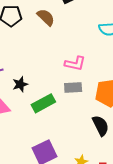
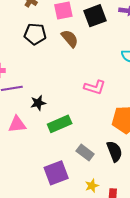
gray rectangle: (73, 87) -> (85, 153), moved, turned 36

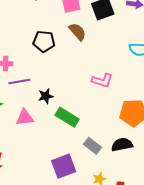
black pentagon: (35, 34) -> (44, 41), moved
green rectangle: (60, 124) -> (67, 117), turned 55
black semicircle: (114, 151) -> (122, 145), turned -80

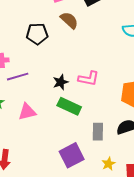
pink L-shape: (102, 80) -> (89, 78), moved
black star: (46, 96) -> (61, 82), moved
gray rectangle: (93, 146) -> (98, 132), turned 60

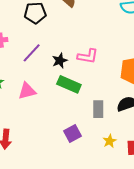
purple line: (18, 77) -> (32, 53), moved, turned -30
purple square: (72, 155) -> (72, 133), size x0.7

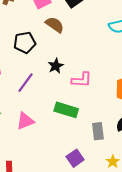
black star: (60, 61) -> (56, 66), moved

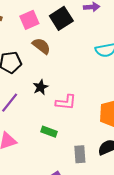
green rectangle: (66, 110) -> (49, 132), size x0.7

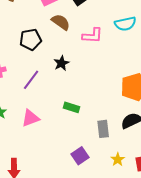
pink L-shape: (66, 102) -> (92, 36), moved

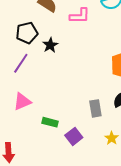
black pentagon: (31, 40) -> (27, 33), moved
green rectangle: (71, 107) -> (50, 122), moved

